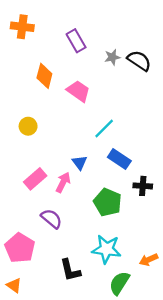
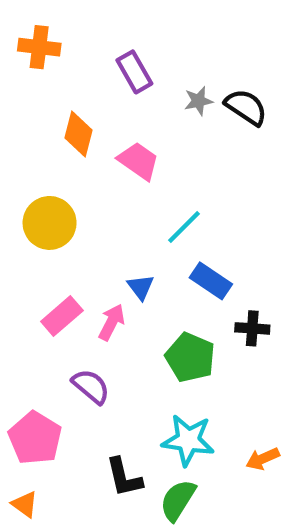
yellow circle: (28, 126) -> (50, 223), size x1.6
green semicircle: (119, 283) -> (178, 500), moved

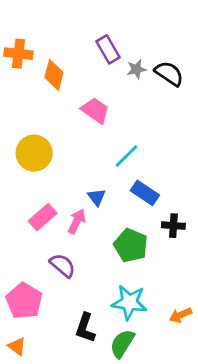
orange cross: (39, 47) -> (18, 54), moved
purple rectangle: (134, 72) -> (108, 49), moved
orange diamond: (79, 134) -> (54, 75), moved
black L-shape: (124, 477) -> (85, 328), turned 32

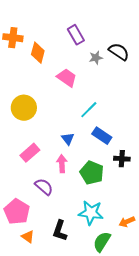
gray star: (136, 69) -> (96, 58), moved
pink arrow: (77, 221) -> (62, 164), moved, turned -30
green semicircle: (122, 344) -> (102, 242), moved
orange triangle: (17, 346) -> (28, 237), moved

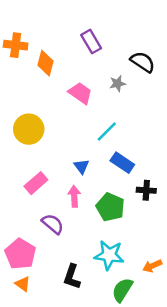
gray star: (96, 58) -> (117, 84), moved
orange triangle: (28, 237) -> (23, 284), moved

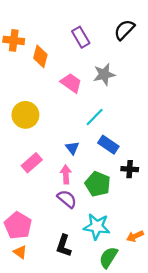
black semicircle: (143, 62) -> (124, 30), moved, turned -80
gray star: (117, 84) -> (104, 74), size x1.5
purple semicircle: (53, 224) -> (67, 199), moved

